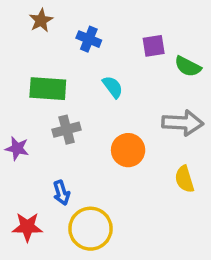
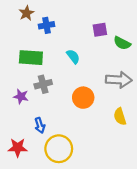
blue cross: (89, 39) -> (46, 25), moved, turned -32
purple star: (17, 148) -> (21, 96), moved

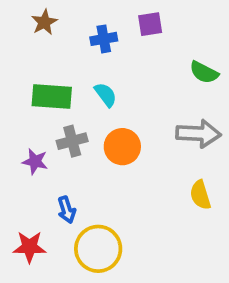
blue cross: (46, 25) -> (104, 39), moved
purple square: (100, 30) -> (150, 24), moved
cyan semicircle: (73, 56) -> (106, 95), moved
orange circle: (83, 98) -> (122, 147), moved

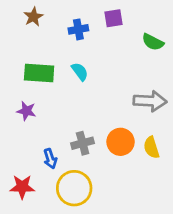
green semicircle: (204, 72) -> (153, 42), moved
gray cross: (72, 141) -> (83, 143), moved
orange circle: (122, 147) -> (121, 142), moved
purple star: (35, 161) -> (26, 111), moved

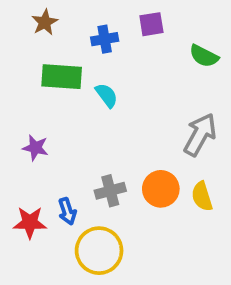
green rectangle: (39, 73) -> (62, 77), moved
gray arrow: (150, 101) -> (200, 135), turned -64
red star: (22, 187) -> (30, 223), moved

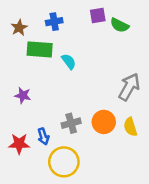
brown star: (45, 22) -> (19, 28), moved
blue cross: (105, 39) -> (54, 22), moved
green semicircle: (204, 56) -> (119, 25), moved

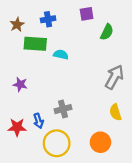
green semicircle: (119, 25) -> (107, 32), moved, turned -91
cyan semicircle: (69, 61) -> (61, 55), turned -40
orange circle: (104, 122) -> (100, 142), moved

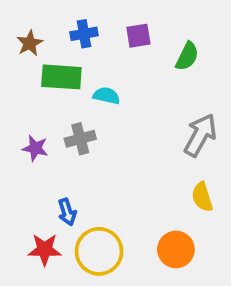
purple square: (87, 14) -> (138, 36), moved
gray cross: (63, 109) -> (80, 139), moved
red star: (17, 127) -> (45, 249), moved

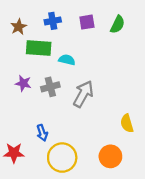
green semicircle: (187, 56) -> (118, 24), moved
gray arrow: (200, 135) -> (83, 94), moved
purple star: (35, 148) -> (23, 83), moved
red star: (45, 249) -> (14, 153), moved

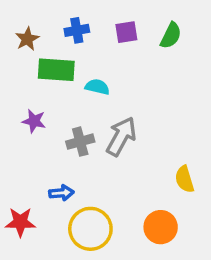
gray cross: (50, 87) -> (80, 142), moved
blue arrow: (42, 133) -> (61, 193), turned -77

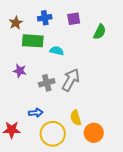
green semicircle: (171, 36) -> (100, 32), moved
yellow semicircle: (185, 179) -> (76, 118), moved

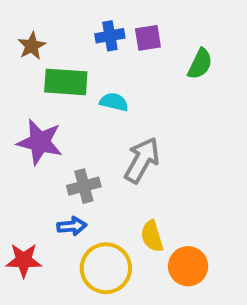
blue cross: (45, 18) -> (110, 36), moved
purple star: (20, 71) -> (40, 142), size x1.6
gray cross: (47, 83) -> (84, 186), moved

